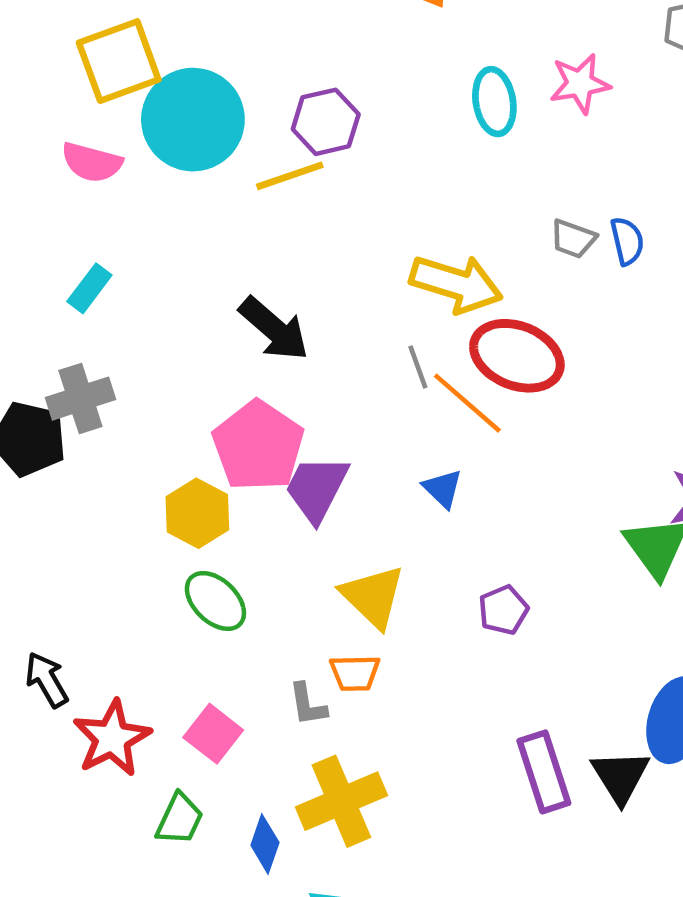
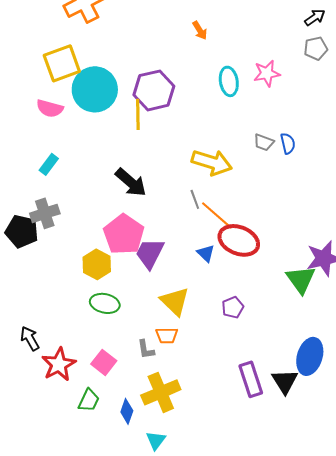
purple hexagon: (326, 122) -> (154, 90), size x1.4
yellow line: (290, 176) -> (138, 114), turned -72
red ellipse: (517, 356) -> (239, 240), moved
green ellipse: (215, 601) -> (105, 303), turned -32

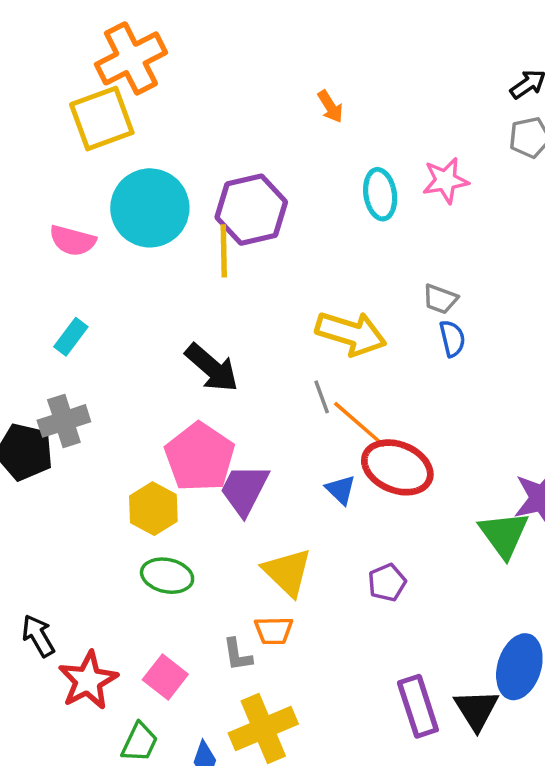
yellow square: (62, 63) -> (102, 119), moved
blue semicircle: (288, 143) -> (452, 339), moved

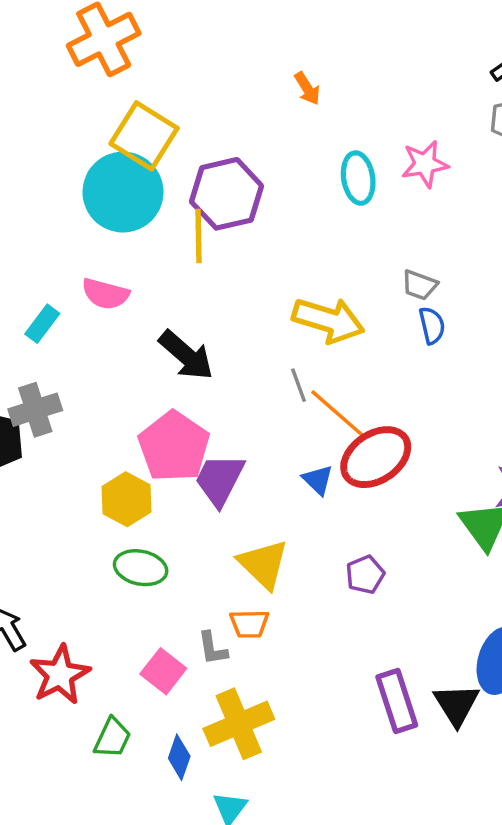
yellow square: (102, 119) -> (144, 136), moved, turned -38
pink semicircle: (73, 241) -> (105, 294), moved
red ellipse: (397, 467) -> (376, 457), turned -56
pink square: (165, 677) -> (163, 671), moved

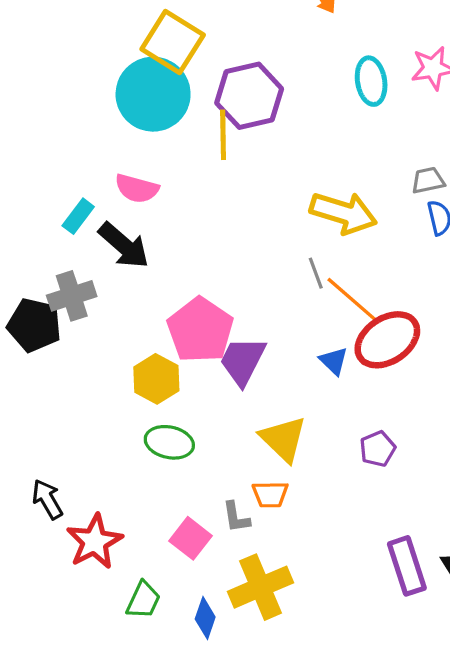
gray trapezoid: (420, 285) -> (428, 180), turned 148
black arrow: (186, 355) -> (124, 245), moved

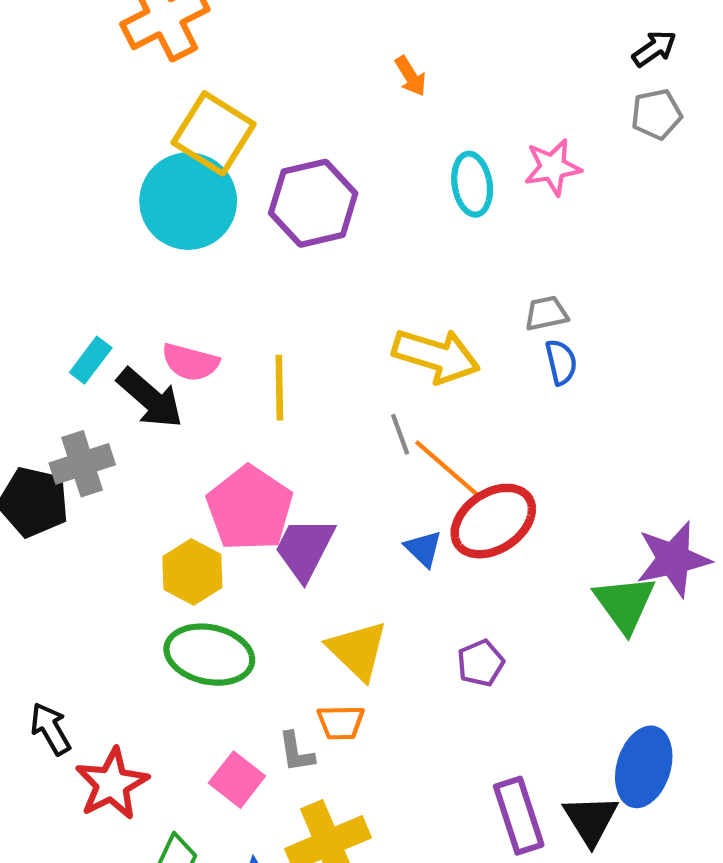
yellow line: (223, 135) -> (279, 388), moved
pink semicircle: (137, 188) -> (190, 362), moved
green ellipse: (169, 442) -> (209, 655), size x1.4

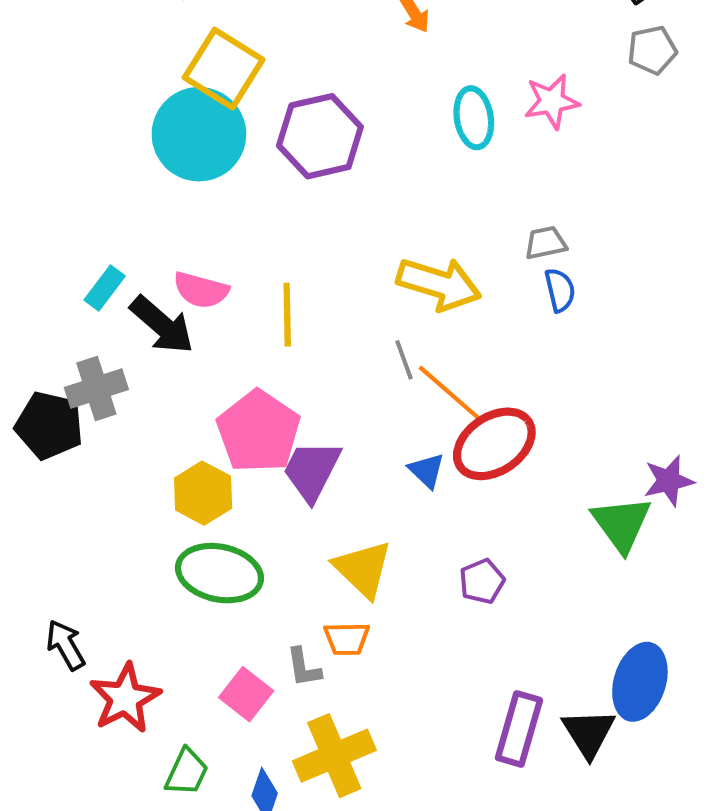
purple star: (673, 559) -> (669, 481), size x0.7
purple rectangle: (519, 816) -> (519, 729), turned 34

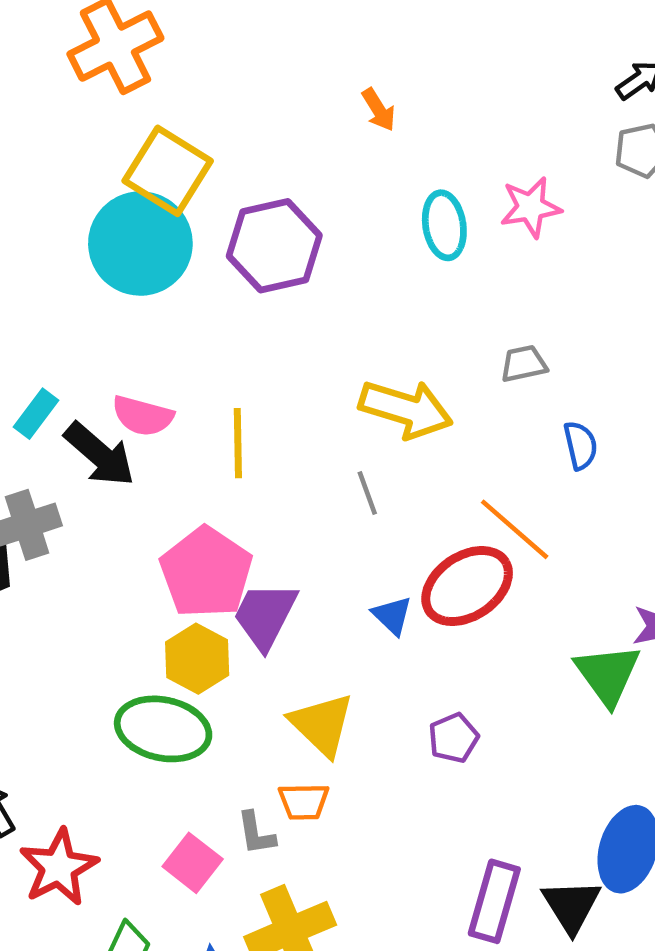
blue semicircle: (560, 290) -> (580, 445), moved
orange line: (449, 393) -> (515, 529), moved
yellow hexagon: (203, 493) -> (197, 659), moved

